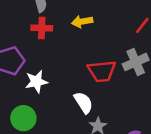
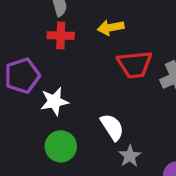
red trapezoid: (102, 71) -> (135, 64), moved
green circle: (23, 118) -> (61, 146), moved

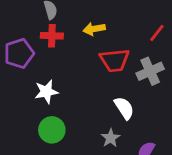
purple pentagon: (22, 76) -> (19, 53), moved
white semicircle: (112, 127) -> (124, 108), moved

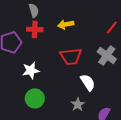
red trapezoid: (115, 60) -> (71, 56), moved
gray cross: (150, 71) -> (107, 55), turned -30

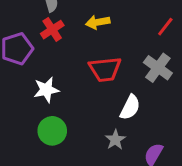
red cross: (35, 29) -> (52, 30), turned -35
white semicircle: (88, 82) -> (130, 107), turned 60

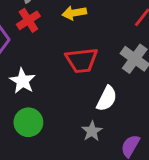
white star: (46, 90) -> (22, 81), turned -30

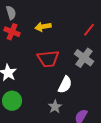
red cross: (28, 20) -> (12, 32), turned -35

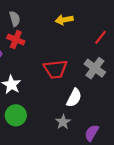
yellow arrow: (43, 27) -> (64, 20), moved

